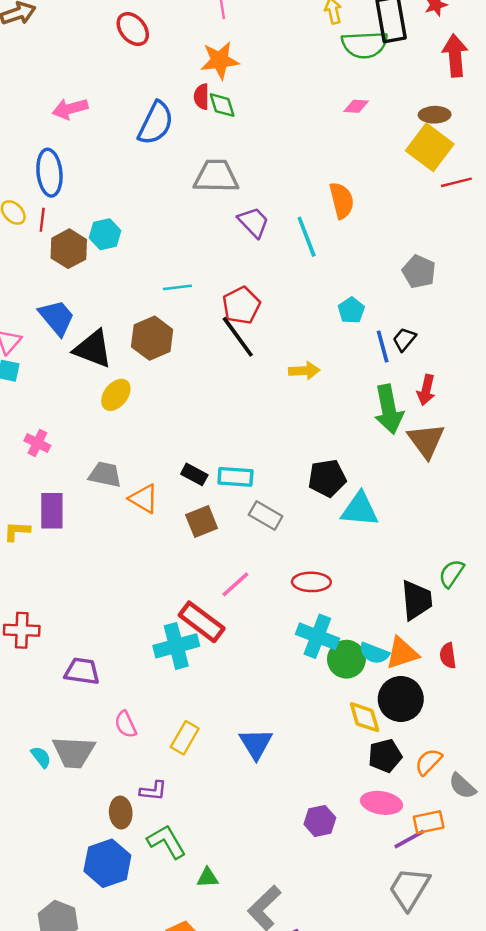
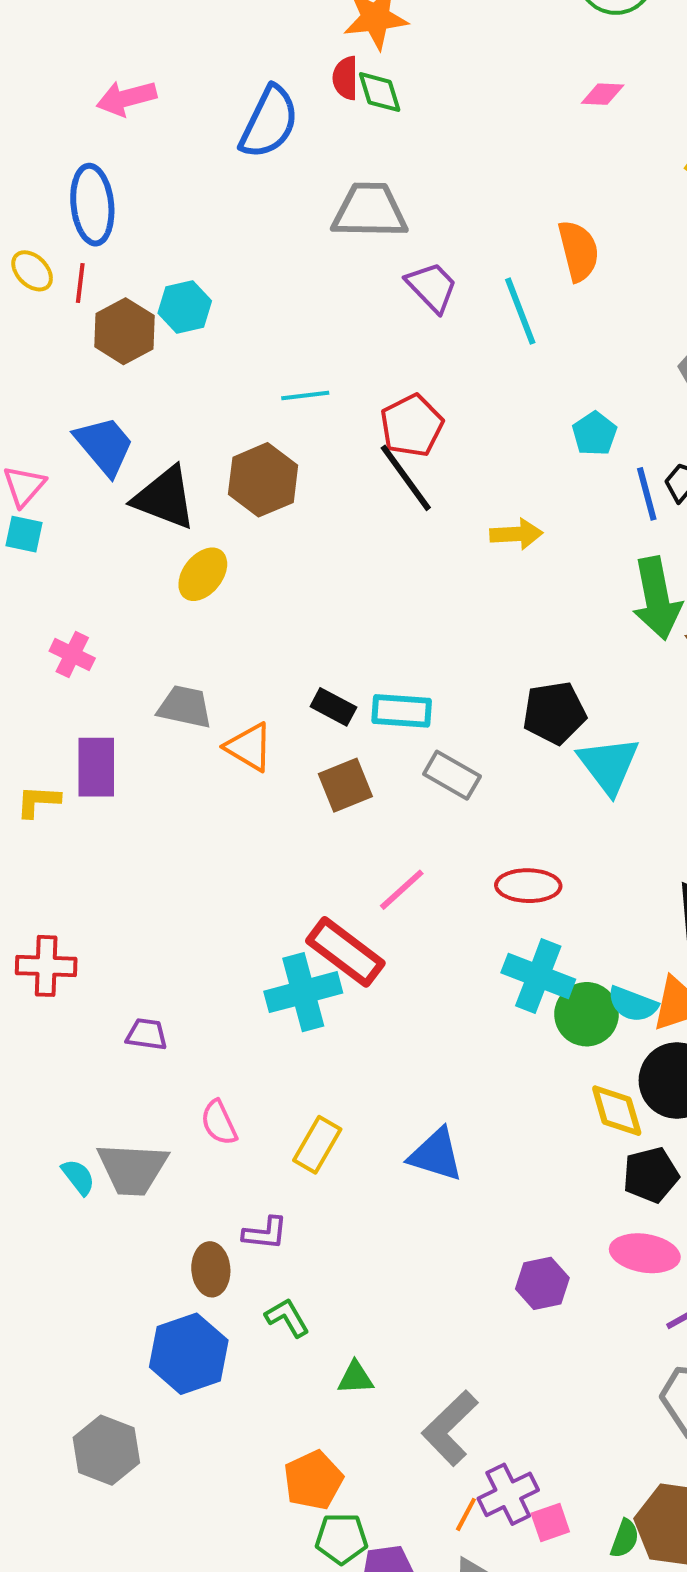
cyan triangle: (360, 509) -> (609, 765), turned 48
purple trapezoid: (82, 671) -> (147, 1034), size x0.7
blue triangle: (256, 744) -> (436, 1155), turned -42
green L-shape: (167, 842) -> (287, 1318), size x0.7

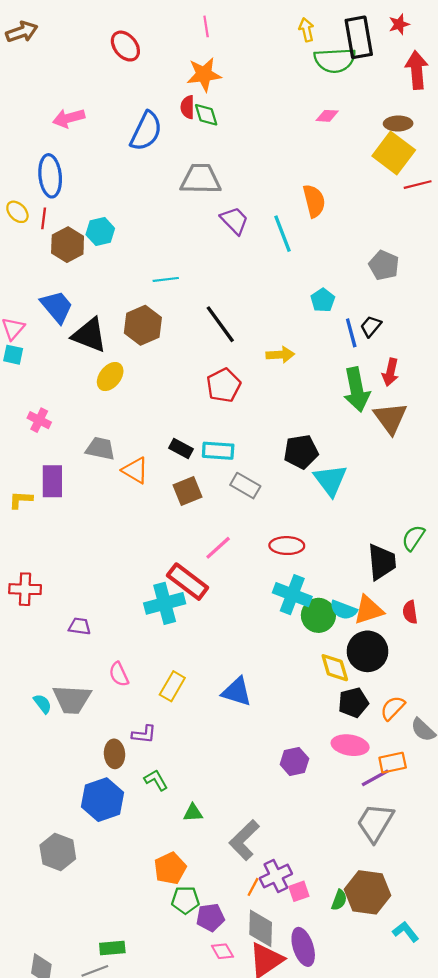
red pentagon: (412, 426) -> (224, 385), moved

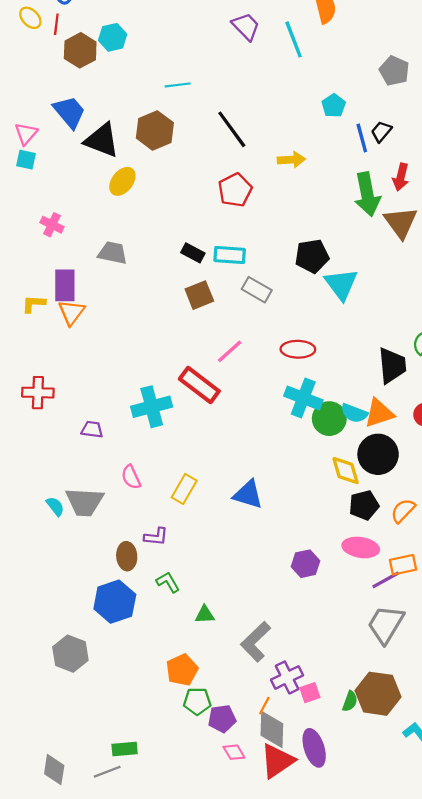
orange triangle: (135, 470) -> (71, 312), moved, turned 36
cyan cross: (165, 603) -> (152, 407), moved
orange line: (253, 887) -> (264, 706), moved

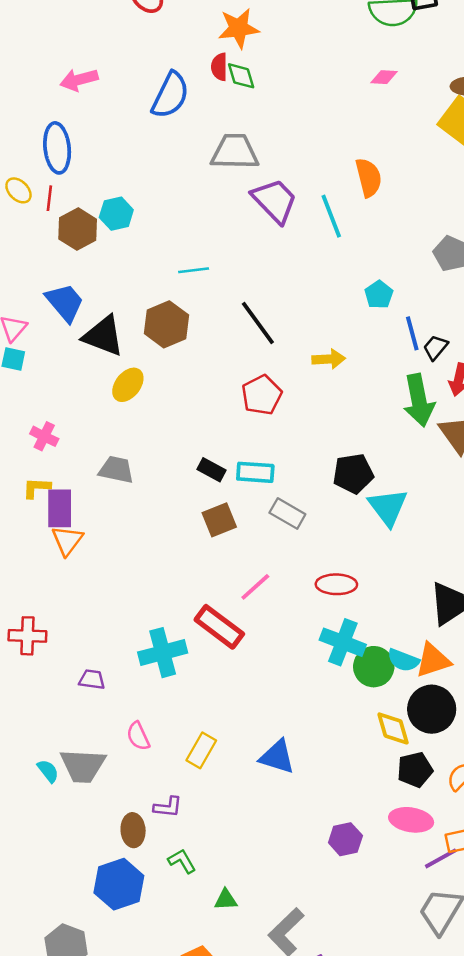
purple trapezoid: (246, 26) -> (275, 201), size x1.4
black trapezoid: (381, 132) -> (436, 347), moved
yellow L-shape: (34, 304) -> (36, 488), moved

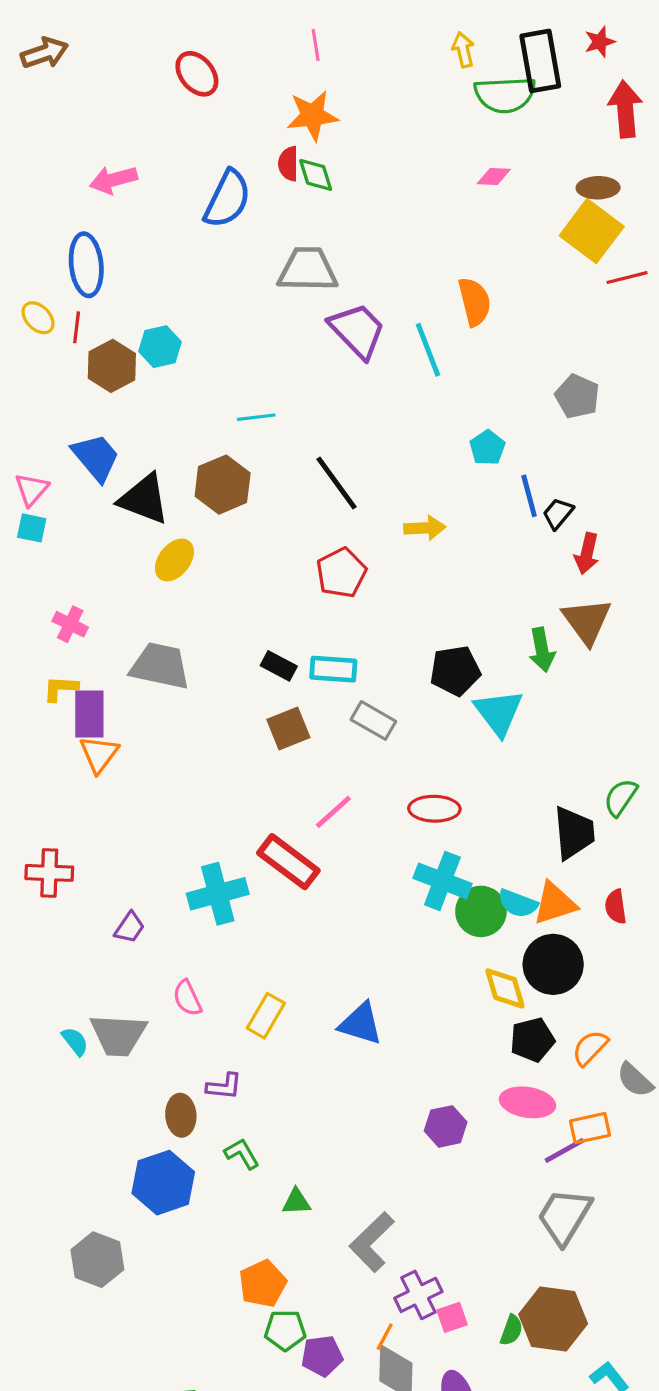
green arrow: (419, 400) -> (542, 650), moved, size x0.7
gray trapezoid: (116, 470) -> (160, 666), size x1.4
purple trapezoid: (92, 680) -> (130, 927), turned 116

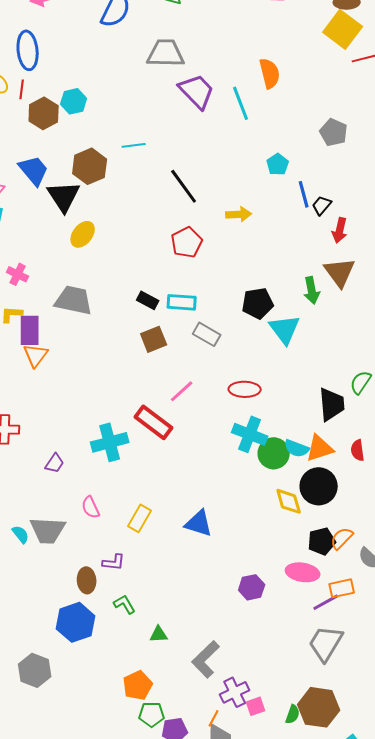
brown hexagon: (223, 485) -> (90, 166), moved
black triangle: (144, 499) -> (64, 196), turned 36
black pentagon: (532, 1040) -> (322, 541), moved

